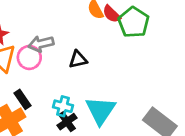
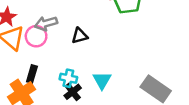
black rectangle: (23, 99) -> (32, 74), turned 54
cyan triangle: (100, 110) -> (102, 80), size x0.7

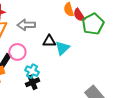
pink circle: (36, 36) -> (17, 52), moved
cyan triangle: (102, 80) -> (62, 48), moved

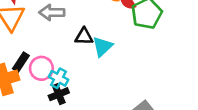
pink circle: (17, 52) -> (41, 68), moved

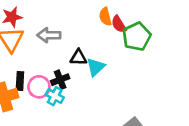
black rectangle: (21, 62) -> (20, 81), turned -30
black cross: (59, 94) -> (60, 80), moved

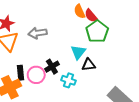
green pentagon: (137, 37) -> (97, 31), moved
black triangle: (79, 57) -> (89, 65), moved
cyan cross: (55, 96) -> (69, 80), moved

